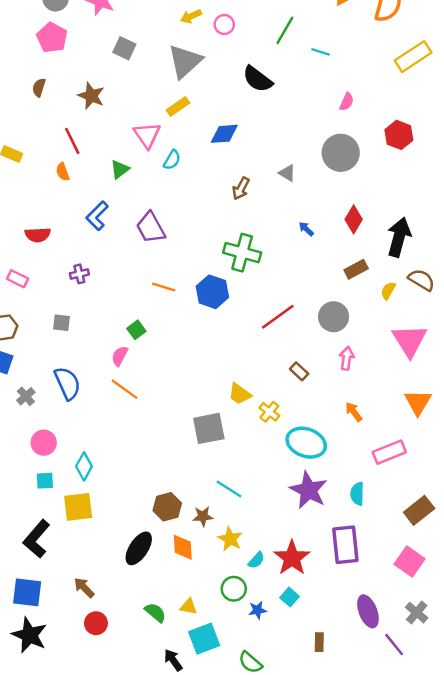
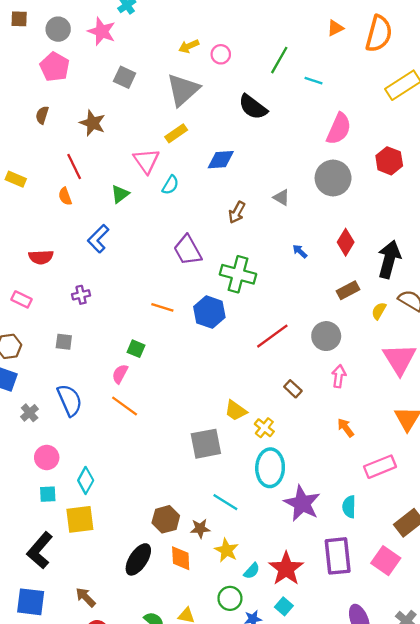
pink semicircle: (347, 102) -> (339, 129), size x1.8
purple trapezoid: (151, 228) -> (188, 250), moved
green square: (136, 330) -> (136, 349), turned -30
cyan ellipse: (306, 443) -> (270, 468), moved, turned 72
pink square: (410, 561) -> (386, 561), moved

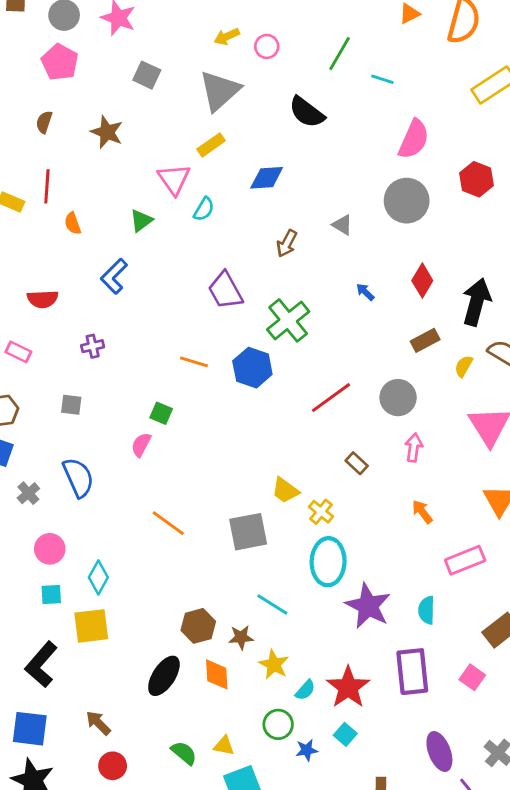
red line: (74, 167) -> (47, 186), moved, turned 30
green cross: (238, 274) -> (288, 320), turned 36
orange line: (125, 406) -> (168, 523), moved
pink square: (386, 561) -> (472, 677), size x0.7

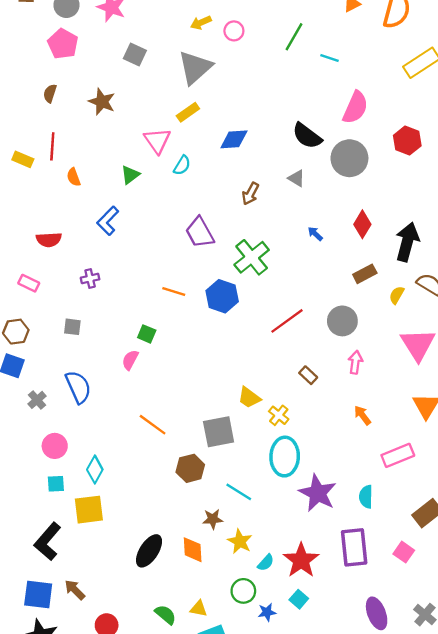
black semicircle: (307, 112) -> (307, 136), moved
brown hexagon: (198, 626) -> (190, 468), moved
brown arrow: (98, 723) -> (75, 590), moved

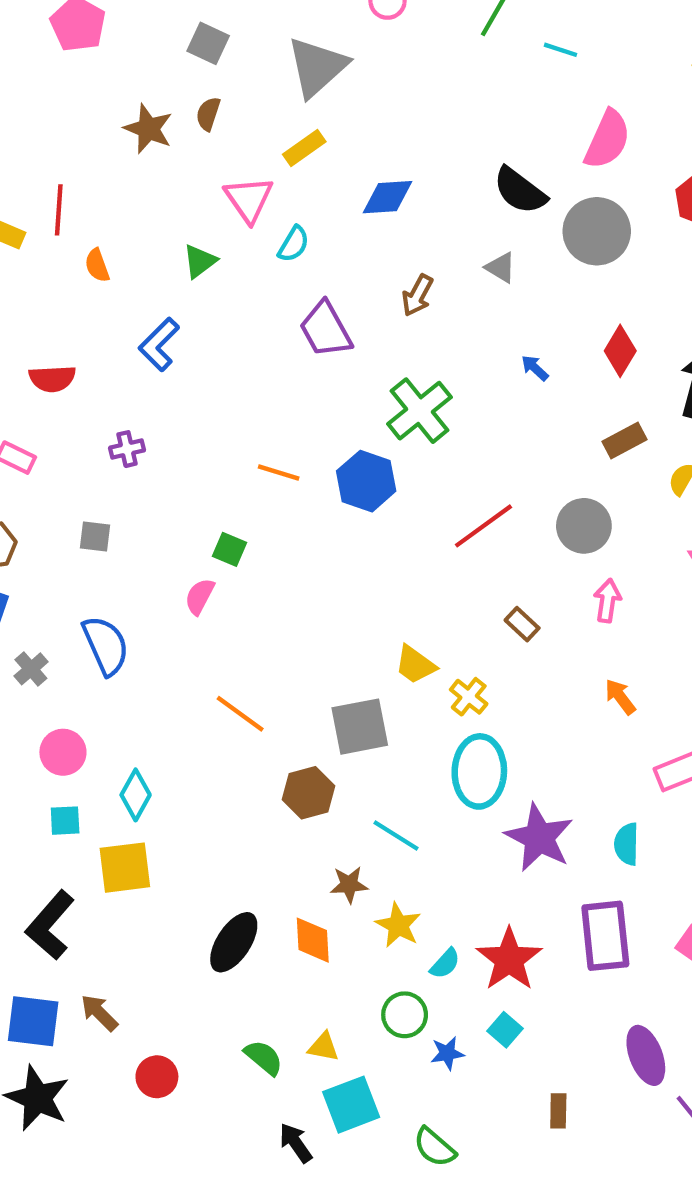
brown semicircle: (50, 93) -> (208, 114), moved
purple trapezoid: (200, 233) -> (326, 329), moved

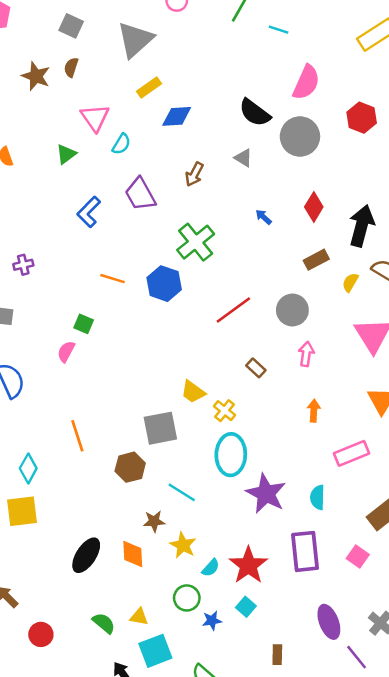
yellow rectangle: (304, 148) -> (149, 87), moved
blue L-shape: (159, 344) -> (89, 212), moved
orange arrow: (620, 697) -> (314, 411), turned 40
orange line: (240, 714) -> (77, 436), moved, turned 36

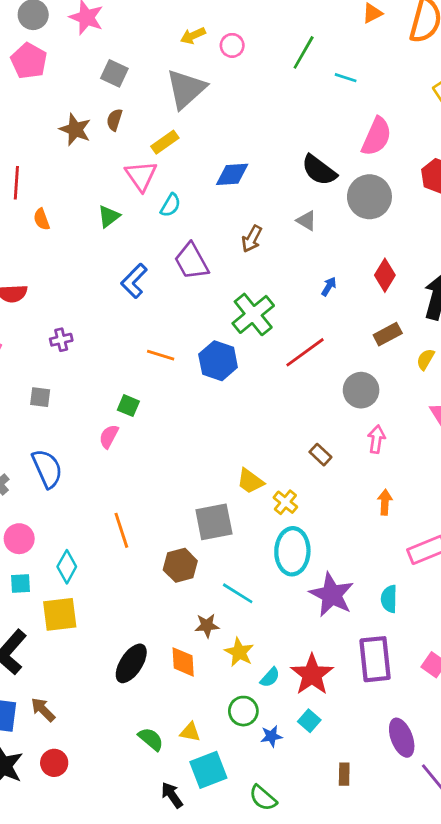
yellow rectangle: (149, 87) -> (165, 142), moved
blue arrow: (263, 217) -> (329, 286), turned 78
red line: (233, 310) -> (305, 352), moved
red circle: (41, 634) -> (54, 763), moved

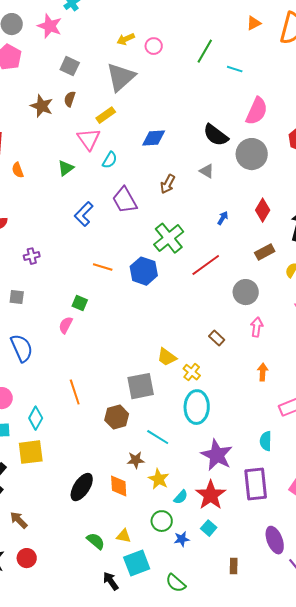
purple star: (332, 595) -> (217, 455), moved

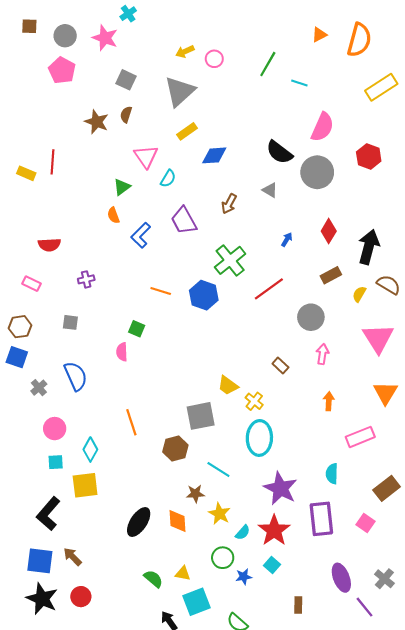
yellow rectangle: (106, 115) -> (187, 131), moved
orange semicircle: (18, 170) -> (113, 215), moved
pink semicircle: (66, 325) -> (122, 352), turned -30

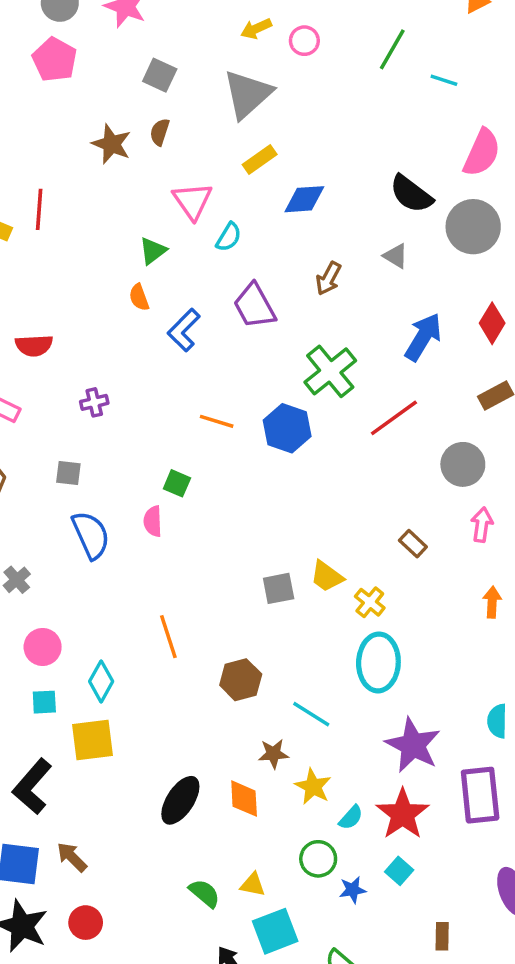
blue arrow: (287, 239) -> (423, 337), size x2.0
blue semicircle: (76, 376) -> (91, 535), moved
gray square: (201, 416) -> (279, 588), moved, size x0.7

